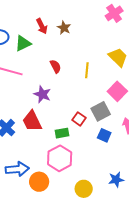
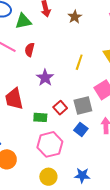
brown star: (64, 28) -> (75, 17), moved
red semicircle: (55, 66) -> (30, 50), moved, turned -152
purple star: (42, 94) -> (45, 78), moved
pink hexagon: (60, 158) -> (50, 144), moved

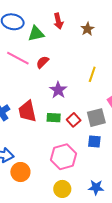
red semicircle: (30, 50) -> (43, 62), turned 32
green rectangle: (40, 117) -> (54, 118), moved
blue square: (81, 129) -> (94, 142), turned -32

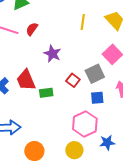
yellow line: (92, 74) -> (83, 22), moved
green rectangle: (54, 118) -> (46, 93), moved
pink hexagon: (63, 157) -> (85, 124), moved
orange circle: (20, 172) -> (34, 151), moved

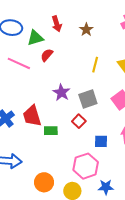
red semicircle: (32, 29) -> (47, 55), moved
gray square: (95, 74) -> (88, 99), moved
orange circle: (34, 151) -> (44, 182), moved

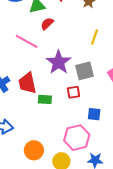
pink line: (19, 63) -> (27, 41), moved
purple star: (61, 93) -> (59, 62), size x1.4
red square: (79, 121) -> (74, 92), turned 32

